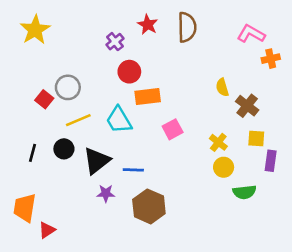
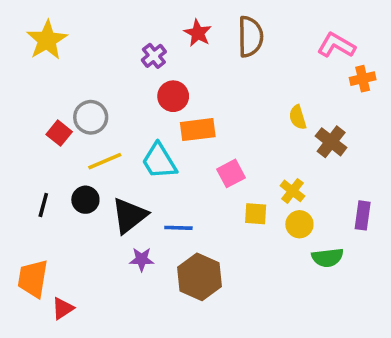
yellow square: (256, 138) -> (256, 214), moved

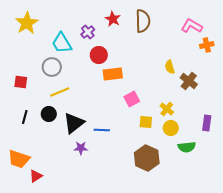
red square: (59, 133) -> (21, 82), moved, turned -32
cyan trapezoid: (159, 161) -> (62, 43), moved
brown hexagon: (199, 277) -> (147, 158), moved
orange trapezoid: (33, 279) -> (19, 159), turned -80

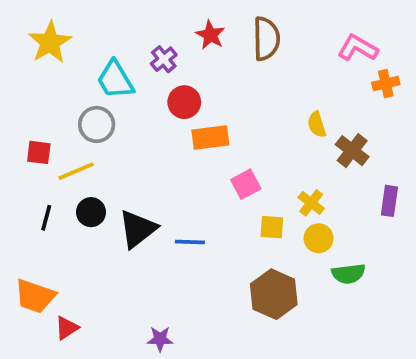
yellow line: (60, 92) -> (76, 171), moved
purple rectangle: (207, 123) -> (389, 201), moved
purple star: (81, 148) -> (160, 339), moved

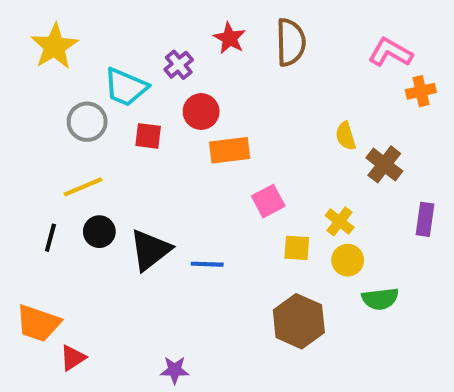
cyan trapezoid: (115, 80) -> (126, 87), turned -36
gray circle: (97, 124) -> (87, 122), moved
red square: (39, 152) -> (148, 136), moved

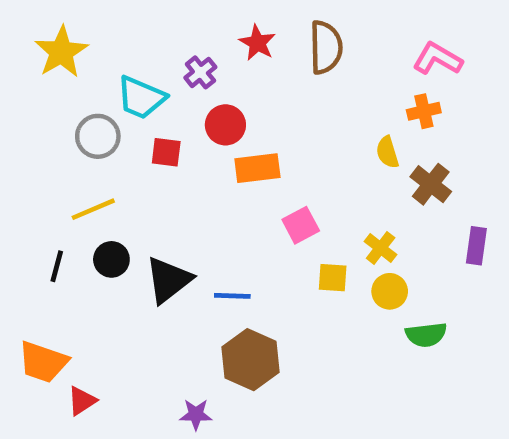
orange cross: (421, 91) -> (424, 111), moved
brown hexagon: (299, 321) -> (251, 360), moved

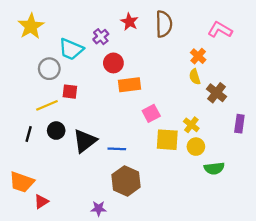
orange cross: (424, 111) -> (198, 56), moved, turned -35
red square: (166, 152) -> (70, 92), moved
yellow square: (333, 278) -> (167, 140), size x1.5

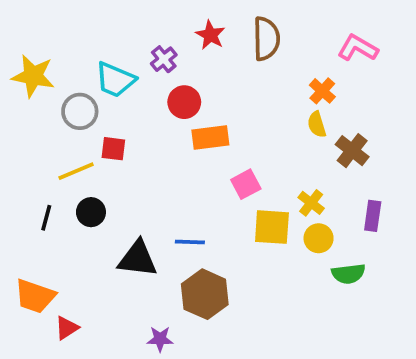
yellow star: (31, 26) -> (33, 76), moved, turned -30
purple rectangle: (239, 124) -> (373, 216), moved
black triangle: (85, 141) -> (138, 259), moved, turned 45

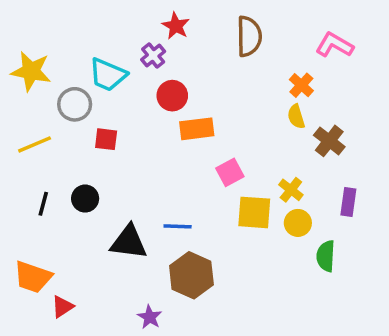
red star: (210, 35) -> (176, 26), moved
yellow line: (76, 171) -> (35, 144), moved
green semicircle: (348, 274) -> (326, 256), turned 100
purple star: (160, 339) -> (150, 317), turned 30

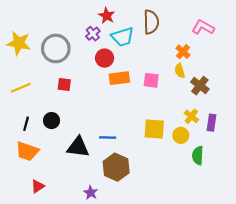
cyan trapezoid: (108, 75) -> (123, 37), moved, turned -40
gray circle: (75, 104) -> (56, 48), moved, size x1.4
pink square: (230, 172) -> (151, 80), moved, turned 35
yellow cross: (291, 190) -> (191, 116), moved
orange trapezoid: (33, 277) -> (27, 151), moved

